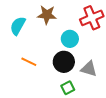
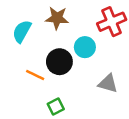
black circle: (64, 62) -> (59, 62), moved
green square: (68, 88) -> (56, 107), moved

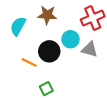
gray triangle: (108, 84) -> (90, 49), moved

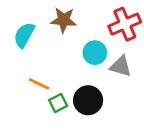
black circle: (49, 51) -> (88, 100), moved
green square: (46, 89) -> (58, 103), moved

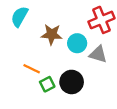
brown star: (64, 20) -> (52, 34), moved
cyan semicircle: (24, 35) -> (20, 17), moved

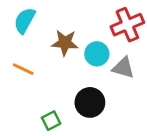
orange line: (32, 69) -> (23, 69), moved
green square: (47, 84) -> (51, 121), moved

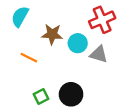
orange line: (23, 69) -> (29, 58), moved
black circle: (90, 102) -> (71, 94), moved

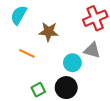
cyan circle: (78, 43) -> (72, 63), moved

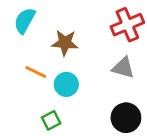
cyan circle: (72, 63) -> (66, 84), moved
black circle: (66, 88) -> (126, 118), moved

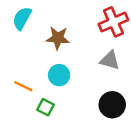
orange line: (36, 72) -> (23, 86), moved
green square: (51, 120) -> (45, 107), turned -35

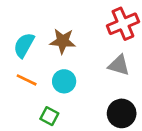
cyan semicircle: (22, 18) -> (24, 45), moved
orange line: (23, 86) -> (27, 80), moved

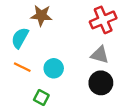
brown star: (63, 41) -> (41, 15), moved
black circle: (122, 113) -> (101, 83), moved

